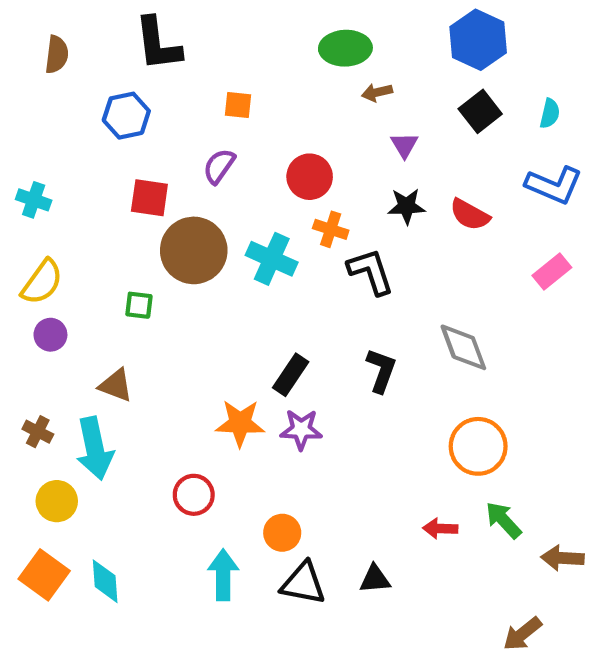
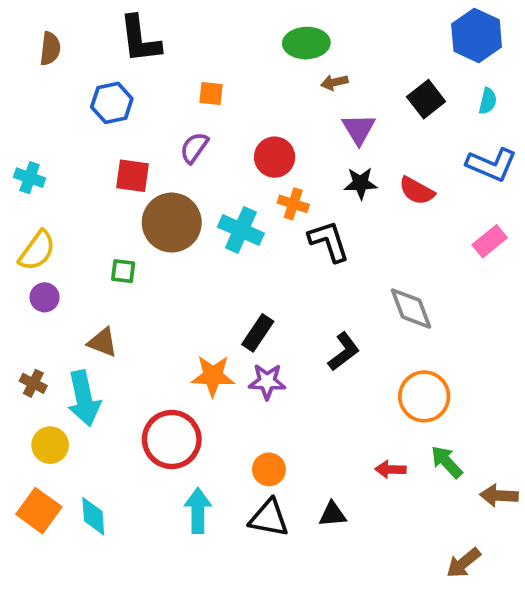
blue hexagon: (478, 40) -> (477, 36), moved
purple triangle: (404, 145) -> (359, 129), size x1.4
black L-shape: (381, 371) -> (344, 352), moved, turned 33
red circle: (194, 495) -> (172, 439), size x1.6
orange circle: (282, 533) -> (269, 469), moved

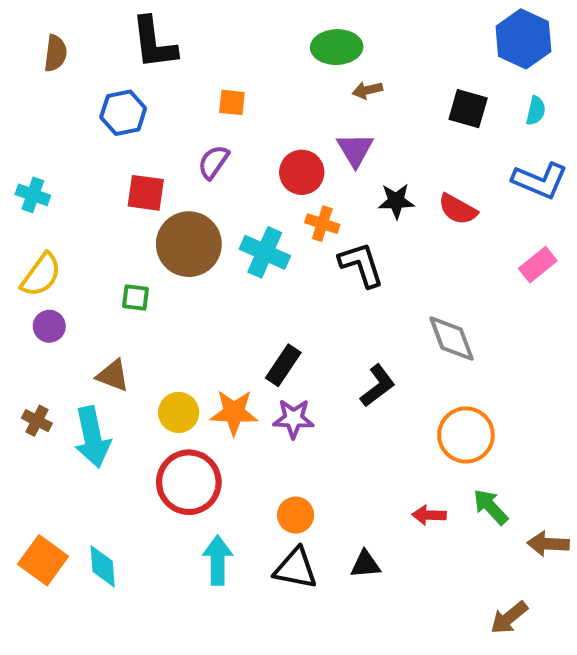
black square: (426, 99) -> (468, 109), turned -36
purple triangle: (359, 129) -> (355, 150), moved
yellow circle: (50, 445) -> (179, 412), moved

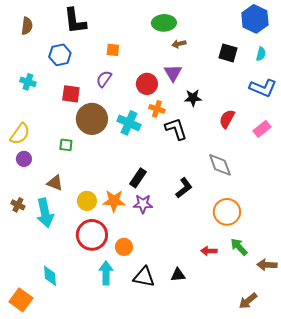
cyan cross: (33, 195) -> (28, 82), moved
red semicircle: (458, 209) -> (227, 119), moved, turned 90
orange circle: (296, 515) -> (124, 247), moved
orange square: (43, 560) -> (21, 300), moved

